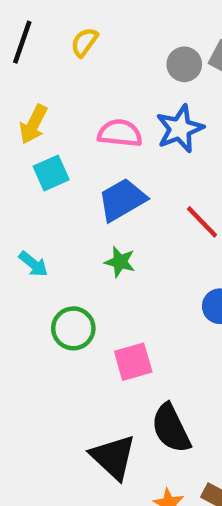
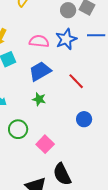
pink square: (133, 362) -> (45, 144), turned -30

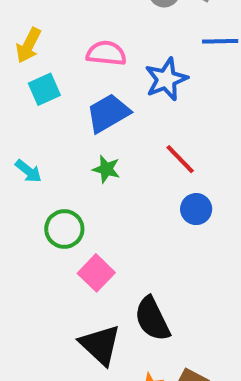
blue star: (66, 39) -> (166, 79), moved
red line: (76, 81) -> (180, 159), moved
pink square: (45, 144) -> (96, 273), moved

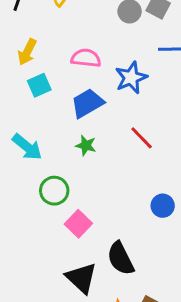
cyan arrow: (28, 171) -> (27, 147), size x1.5
blue circle: (196, 209) -> (163, 206), moved

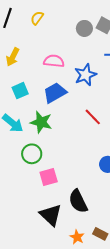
cyan square: (39, 85) -> (20, 91), moved
green star: (86, 145) -> (41, 122), moved, size x1.5
pink square: (78, 224) -> (49, 177), turned 30

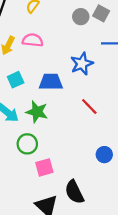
pink semicircle: (54, 61) -> (33, 40), moved
blue trapezoid: (55, 93) -> (51, 82), turned 30

